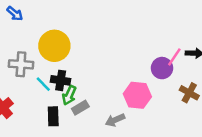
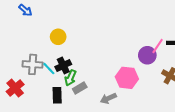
yellow circle: (54, 46) -> (58, 37), size x0.6
gray cross: (21, 64) -> (33, 64), moved
black cross: (61, 80) -> (63, 65), turned -35

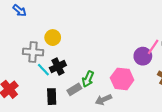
gray cross: (33, 64) -> (33, 52), moved
green arrow: (70, 78) -> (88, 79), moved

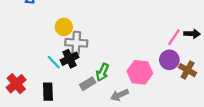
gray cross: (33, 52) -> (76, 43), moved
purple circle: (143, 56) -> (169, 60), moved
black rectangle: (52, 97) -> (48, 92), moved

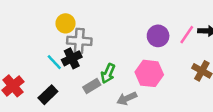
purple circle: (169, 60) -> (158, 36), moved
black rectangle: (48, 92) -> (48, 95), turned 48

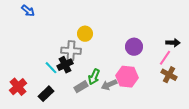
yellow circle: (65, 23) -> (85, 34), moved
pink line: (187, 35) -> (165, 58), moved
gray arrow: (127, 98) -> (109, 85), moved

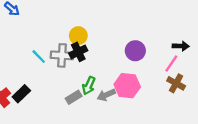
black cross: (65, 65) -> (78, 52), moved
cyan line: (51, 68) -> (39, 57), moved
black rectangle: (46, 94) -> (21, 94), moved

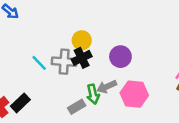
purple circle: (135, 51) -> (120, 57), moved
green arrow: (89, 86) -> (93, 94), turned -36
gray arrow: (106, 95) -> (107, 87), moved

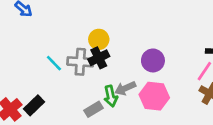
purple circle: (120, 57) -> (153, 60), moved

